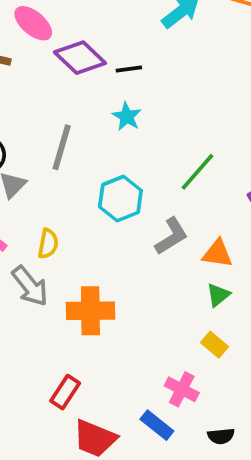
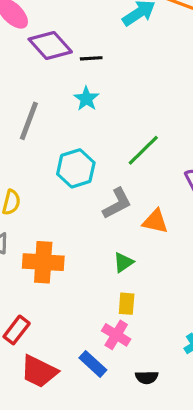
green triangle: (218, 295) -> (123, 262), moved
yellow rectangle: (214, 345) -> (127, 304), moved, turned 50

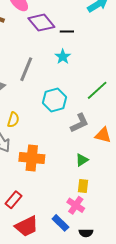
red trapezoid: (39, 371) -> (27, 226), turned -55
black semicircle: (147, 377) -> (86, 233), moved

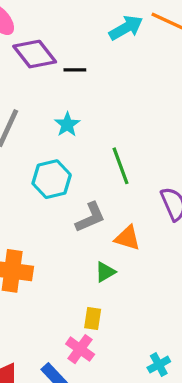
cyan star: (63, 57) -> (67, 124), moved
green line: (97, 90) -> (120, 166), turned -70
green triangle: (82, 160) -> (105, 272), moved

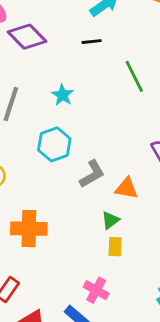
black line: (75, 70) -> (92, 42), moved
green line: (120, 166) -> (134, 76), moved
yellow rectangle: (93, 318) -> (115, 247), moved

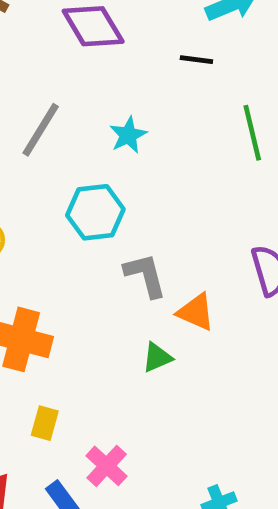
gray L-shape: (92, 174) -> (145, 275), turned -88
yellow rectangle: (115, 247) -> (45, 423), moved

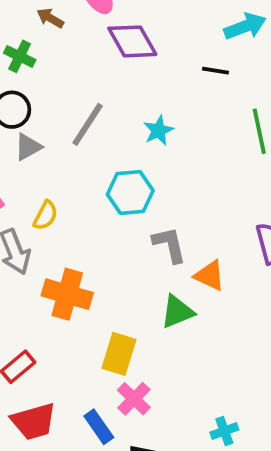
green triangle: (157, 358) -> (177, 312), size x1.4
yellow rectangle: (45, 423) -> (119, 354), moved, size x1.5

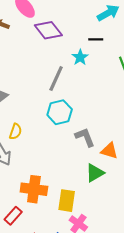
gray line: (88, 124) -> (56, 79), moved
cyan star: (158, 131) -> (80, 57), moved
orange cross: (67, 294) -> (34, 189), moved

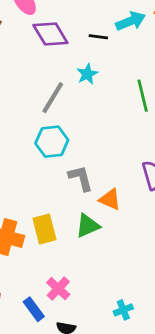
black line: (96, 39) -> (98, 37), moved
yellow rectangle: (67, 201) -> (44, 229), moved, turned -30

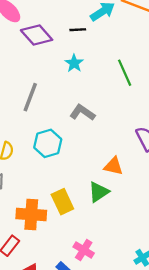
gray line: (53, 98) -> (30, 97), moved
cyan hexagon: (52, 142) -> (48, 143), moved
gray L-shape: (81, 178) -> (82, 112), moved, turned -30

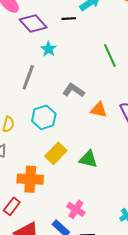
cyan star: (74, 63) -> (49, 49), moved
orange triangle: (113, 166) -> (99, 110), moved
green triangle: (99, 192) -> (88, 159), turned 48
yellow rectangle: (62, 202) -> (56, 153), moved, turned 70

